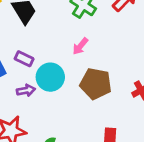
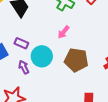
purple arrow: (26, 90) -> (24, 67), turned -104

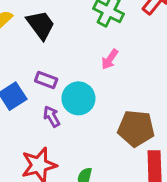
brown pentagon: (76, 60) -> (136, 128), moved

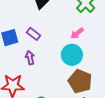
cyan circle: (78, 98) -> (72, 55), moved

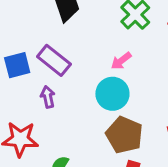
purple rectangle: (34, 34) -> (54, 60), size x1.5

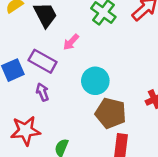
pink arrow: (121, 61) -> (71, 42), moved

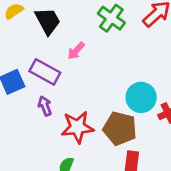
cyan circle: (95, 81) -> (141, 97), moved
red star: (25, 131) -> (77, 127), moved

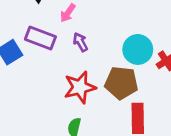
purple arrow: (45, 106) -> (80, 42), moved

